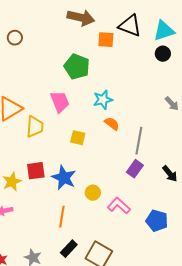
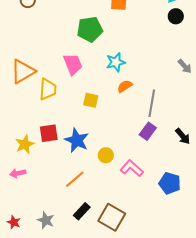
green pentagon: (77, 67) -> (90, 29), turned -30
orange semicircle: (112, 124) -> (125, 86), turned -70
orange line: (62, 217) -> (75, 179), turned 40

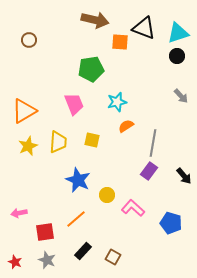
gray arrow: (185, 66) -> (181, 96), moved
yellow trapezoid: (48, 89) -> (58, 142), moved
red square: (49, 133) -> (45, 232), moved
yellow star: (25, 144) -> (28, 146), moved
brown square: (112, 217) -> (113, 257), size x0.6

